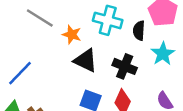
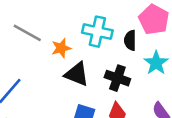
orange star: (72, 35) -> (61, 48), turned -30

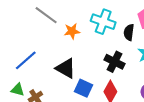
black triangle: (77, 74) -> (66, 68), moved

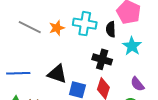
orange star: (72, 31) -> (57, 28), moved
blue line: (26, 60) -> (18, 73), turned 50

